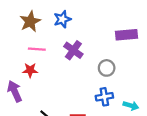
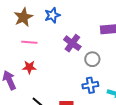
purple cross: (73, 50) -> (72, 43), moved
red star: (30, 70) -> (29, 67), moved

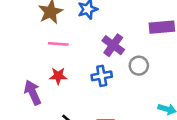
blue cross: (90, 85) -> (102, 76), moved

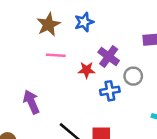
red star: (58, 76) -> (87, 70), moved
blue cross: (102, 76) -> (110, 91), moved

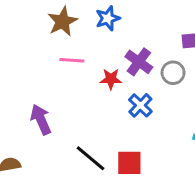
gray circle: (133, 76) -> (173, 73), moved
blue cross: (110, 91) -> (140, 105), turned -36

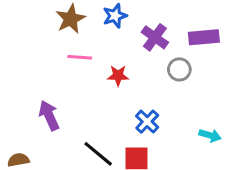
purple cross: (139, 62) -> (155, 37), moved
blue cross: (140, 105) -> (147, 122), moved

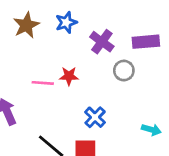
pink line: (80, 57) -> (43, 83), moved

